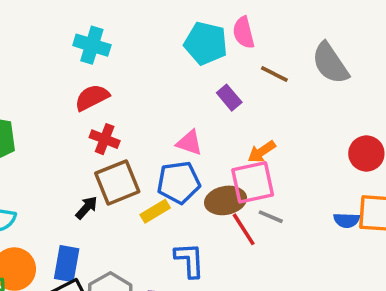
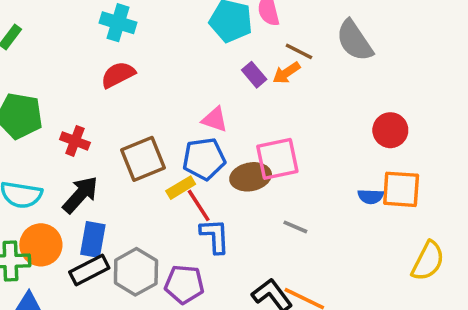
red cross: (105, 139) -> (75, 141), moved
orange arrow: (262, 152) -> (286, 73), moved
black arrow: (87, 208) -> (80, 195), moved, size x1.6
gray line: (271, 217) -> (295, 227), moved
red line: (244, 229) -> (199, 205), moved

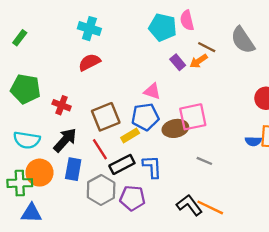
red line: (199, 205) -> (100, 149), moved
black rectangle: (89, 270) -> (122, 164), moved

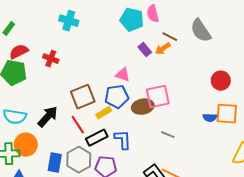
red semicircle: (89, 62) -> (19, 52), moved
red cross: (62, 105) -> (51, 59), moved
blue rectangle: (73, 169) -> (55, 163), moved

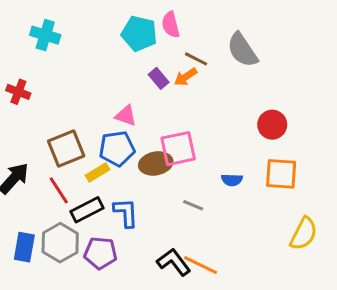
blue semicircle: (210, 118) -> (232, 180), moved

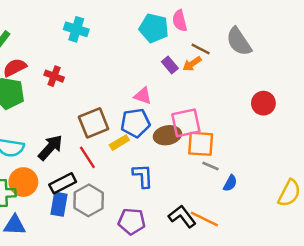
orange square: (281, 174) -> (201, 144), moved
blue semicircle: (232, 180) -> (230, 183), moved, turned -63
gray line: (193, 205) -> (210, 166), moved
black rectangle: (87, 210) -> (63, 183), moved
purple pentagon: (100, 253) -> (132, 221), moved

